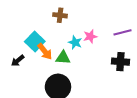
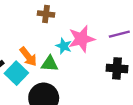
pink star: (90, 36) -> (82, 39), size x1.6
cyan square: (35, 41) -> (16, 73), moved

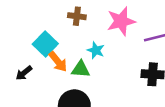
pink star: (82, 39) -> (121, 21), moved
cyan square: (16, 73) -> (45, 44), moved

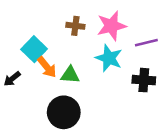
brown cross: (77, 16) -> (75, 26), moved
cyan star: (96, 50) -> (109, 58), moved, size x1.5

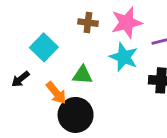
orange arrow: (47, 67) -> (56, 93), moved

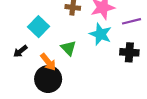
green triangle: (82, 75) -> (68, 48), turned 42
black circle: (76, 115) -> (48, 79), moved

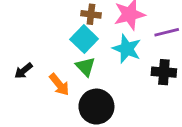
cyan square: (38, 27) -> (84, 39), moved
black circle: (48, 79) -> (96, 107), moved

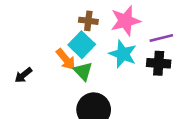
black cross: (164, 72) -> (159, 63), moved
orange arrow: (59, 85) -> (66, 59), moved

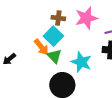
cyan star: (123, 54) -> (81, 62), moved

